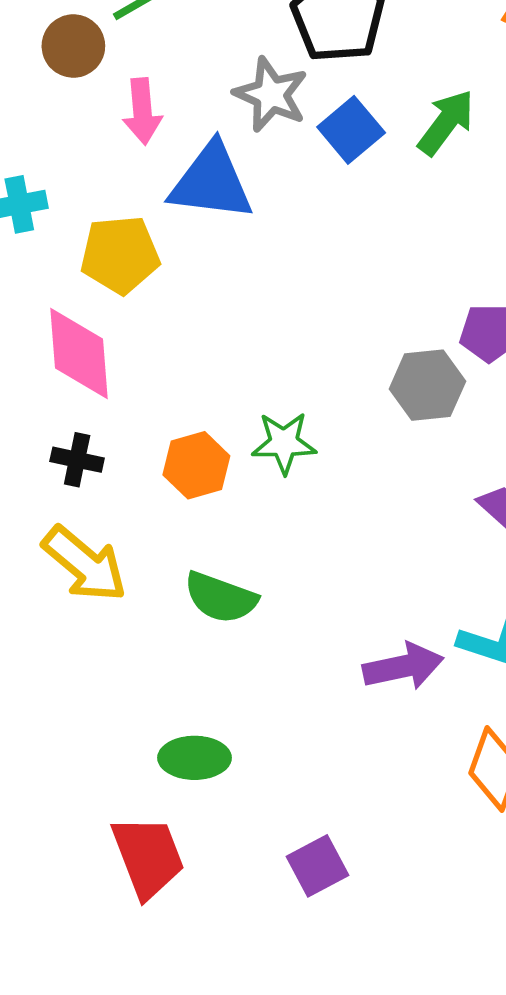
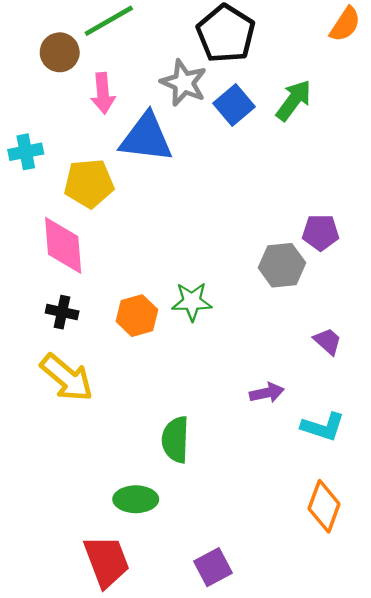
green semicircle: (221, 598) -> (175, 440), moved, turned 72
purple arrow: (403, 667) -> (267, 393), moved, size x0.7

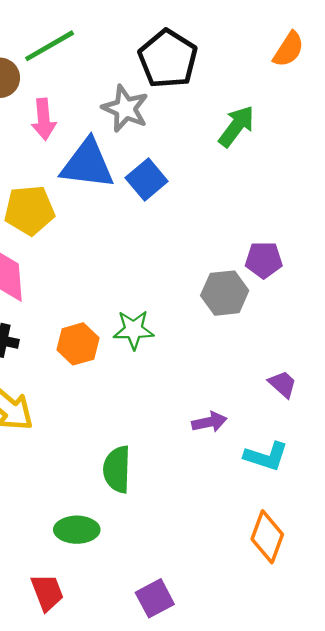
blue square: (234, 105) -> (147, 180), moved
purple trapezoid: (328, 341) -> (283, 384), moved
red trapezoid: (106, 561) -> (47, 592), size x0.7

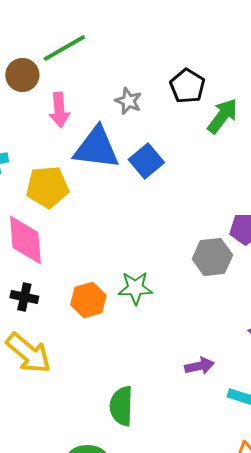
black pentagon: (168, 59) -> (187, 86), moved, size x0.7
gray star: (125, 109) -> (128, 101), size x0.7

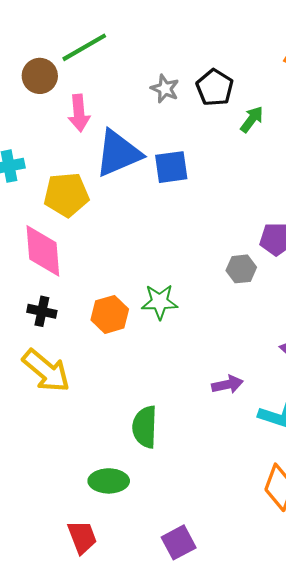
gray star: (128, 101) -> (165, 89), moved
green arrow: (222, 116) -> (252, 119), size x0.7
blue triangle: (96, 148) -> (118, 153), turned -30
blue square: (146, 161) -> (171, 167), turned 32
gray hexagon: (212, 257) -> (241, 269), size x0.7

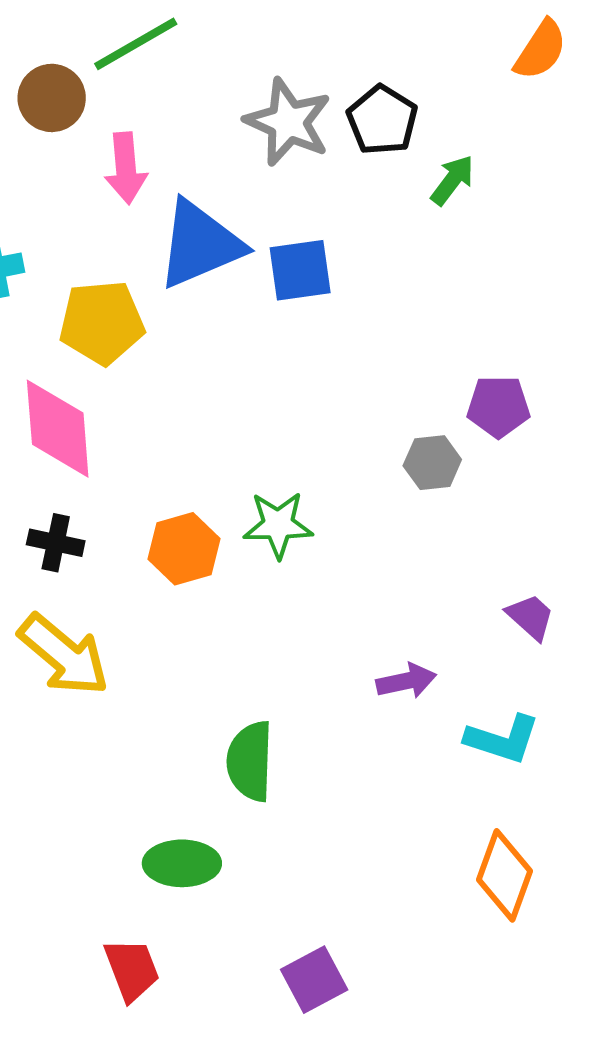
gray star: (165, 89) -> (288, 122), size x1.6

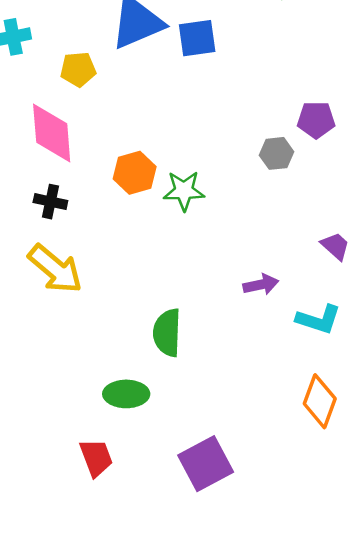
yellow pentagon: (102, 322) -> (78, 69), size x0.7
orange hexagon: (184, 549) -> (135, 173), moved
purple square: (314, 980) -> (206, 464), size x1.4

